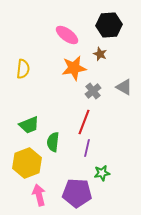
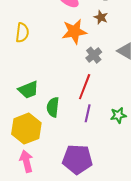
green star: (102, 173) -> (118, 115), moved
pink arrow: (39, 195) -> (26, 161), moved

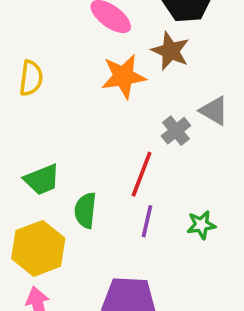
brown star: (101, 17) -> (170, 51), size x1.5
gray cross: (94, 55) -> (176, 131), moved

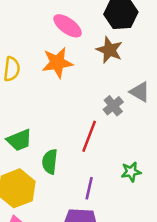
orange star: (123, 76) -> (57, 63), moved
purple line: (147, 221) -> (89, 188), moved

